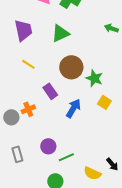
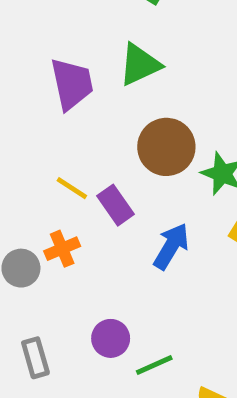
purple trapezoid: (23, 30) -> (72, 84), moved
yellow line: (28, 64) -> (72, 188), moved

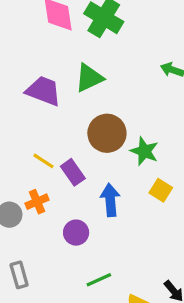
purple trapezoid: (72, 84) -> (43, 91), turned -57
blue arrow: (171, 246) -> (110, 200), turned -36
purple circle: (111, 338) -> (76, 233), moved

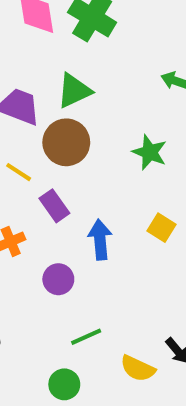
brown circle: (107, 133) -> (66, 142), moved
green star: (144, 151) -> (150, 152), moved
yellow line: (43, 161) -> (19, 172), moved

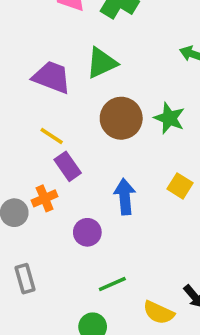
brown circle: (66, 142) -> (121, 118), moved
purple rectangle: (54, 206) -> (68, 166), moved

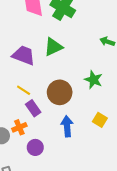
brown circle: (121, 118) -> (60, 92), moved
purple circle: (87, 232) -> (35, 147), moved

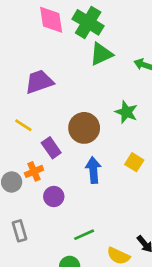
green triangle: (53, 47) -> (101, 54), moved
purple trapezoid: (24, 55) -> (39, 82), turned -40
yellow line: (24, 90) -> (23, 125), moved

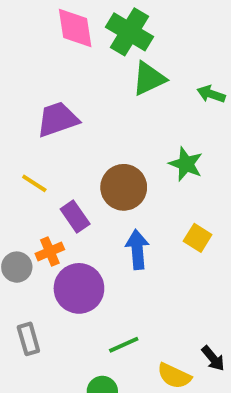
purple circle: (54, 196) -> (79, 288), size x1.6

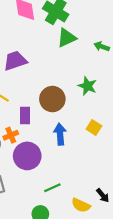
purple rectangle: (75, 216) -> (25, 115), turned 35

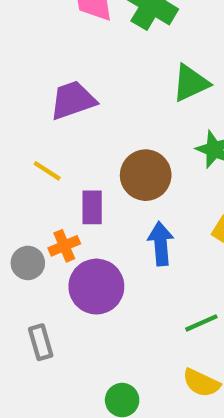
green triangle: (67, 38) -> (191, 83), moved
green line: (52, 188) -> (201, 323), moved

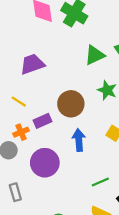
purple rectangle: (92, 207) -> (43, 121), turned 66
orange cross: (64, 246) -> (21, 132), moved

